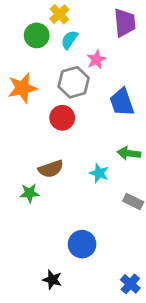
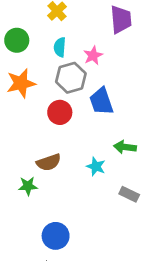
green circle: (37, 35) -> (17, 40), moved
cyan semicircle: (69, 40) -> (60, 47), moved, turned -30
blue trapezoid: (122, 102) -> (101, 101), moved
blue circle: (82, 244) -> (56, 236), moved

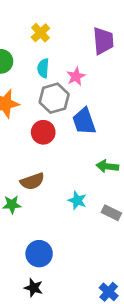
cyan star: (96, 167) -> (77, 200), moved

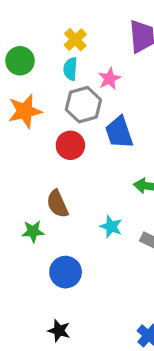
yellow cross: (40, 33) -> (75, 40), moved
brown semicircle: (32, 181) -> (57, 204), turned 85
blue circle: (39, 254) -> (66, 272), moved

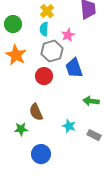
orange star: (25, 111) -> (16, 55), turned -30

